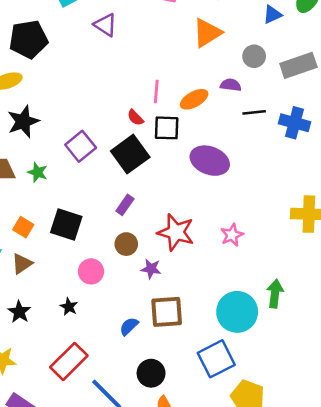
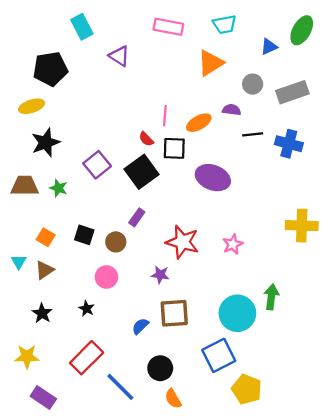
black square: (66, 225) -> (84, 235), size x0.7
brown circle: (126, 244) -> (116, 242), moved

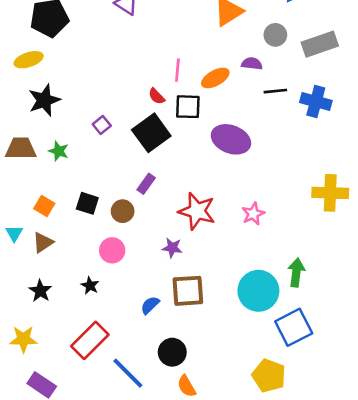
purple square: (97, 165) -> (102, 125), size x0.6
blue square: (219, 355) -> (294, 327), moved

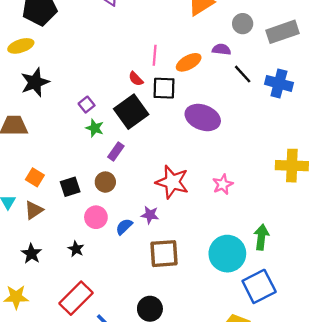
black line: (275, 91) -> (243, 74), turned 54
green star: (59, 151) -> (95, 128), moved
purple rectangle: (146, 184) -> (116, 152), moved
black square: (87, 203) -> (70, 187), moved, turned -36
blue semicircle: (150, 305) -> (124, 227), moved

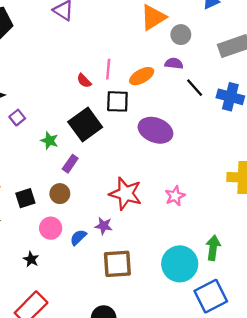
gray circle: (243, 24) -> (181, 35), moved
red semicircle: (136, 79) -> (84, 81), moved
purple square: (87, 105) -> (17, 118), moved

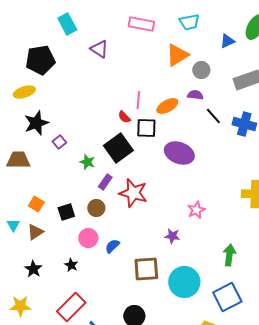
red semicircle: (84, 81) -> (124, 117), moved
red star: (126, 194) -> (133, 193), moved
purple star: (104, 226) -> (172, 236), moved
cyan circle: (180, 264) -> (184, 282), moved

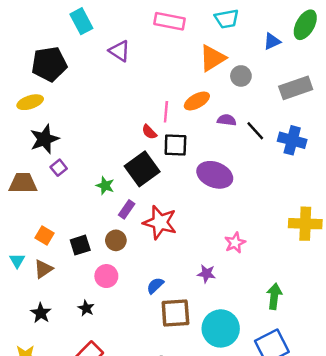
purple semicircle: (195, 95) -> (227, 120), moved
orange ellipse: (167, 106) -> (197, 101), moved
purple square: (59, 142) -> (59, 168), moved
blue semicircle: (112, 246) -> (155, 286), moved

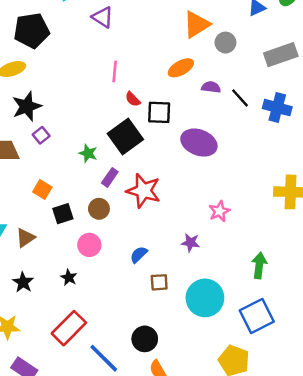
pink line: (166, 112) -> (115, 71), moved
orange square: (44, 236) -> (42, 190), moved
brown square: (175, 313) -> (159, 282), size x0.6

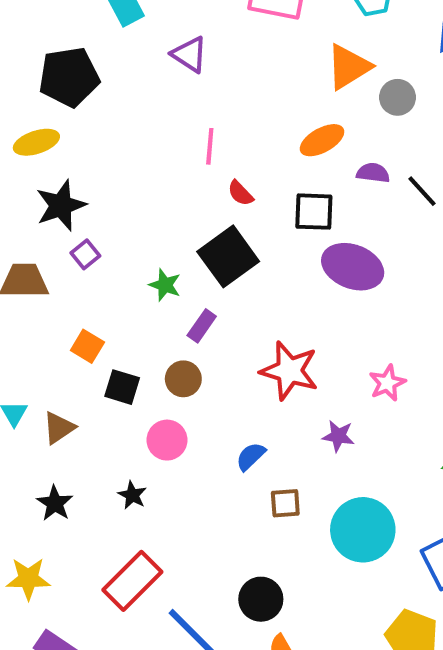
black square: (159, 112) -> (314, 212), moved
red star: (144, 191) -> (289, 371), moved
black square: (63, 214) -> (122, 387), turned 35

